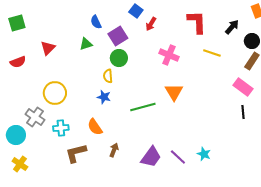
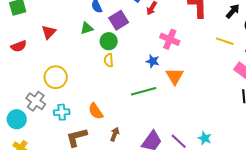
yellow line: (212, 53) -> (225, 41), moved
green circle: (119, 58) -> (109, 41), moved
blue star: (104, 97) -> (153, 61), moved

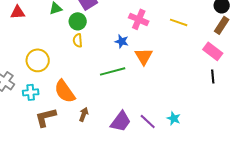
red triangle: (49, 32) -> (18, 12), turned 42
yellow line: (225, 41) -> (179, 22), moved
yellow circle: (56, 77) -> (38, 60), moved
orange semicircle: (96, 111) -> (65, 91), size x1.4

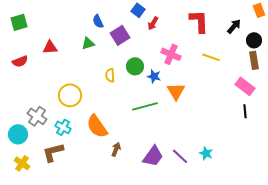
green circle: (78, 21) -> (135, 66), moved
brown rectangle: (222, 25) -> (254, 60), turned -42
cyan cross: (31, 92) -> (63, 127), turned 35
brown L-shape: (46, 117) -> (53, 152), moved

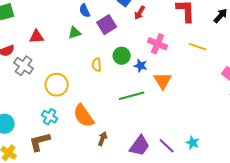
gray cross: (37, 116) -> (24, 66), moved

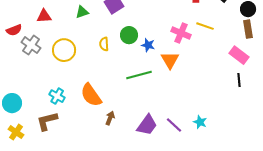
pink cross: (158, 44) -> (181, 33), moved
yellow circle: (57, 85) -> (64, 50), moved

